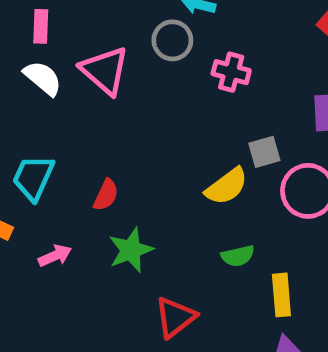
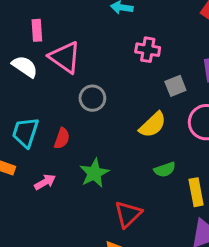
pink rectangle: (41, 26) -> (37, 30), moved
gray circle: (172, 40) -> (92, 98), moved
gray square: (264, 152) -> (175, 86), moved
red semicircle: (106, 195) -> (62, 138), moved

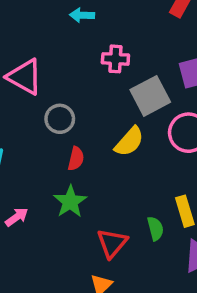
gray square: (175, 86) -> (150, 96), size x1.6
red semicircle: (62, 138) -> (76, 159), moved
green semicircle: (165, 170) -> (155, 228), moved, turned -80

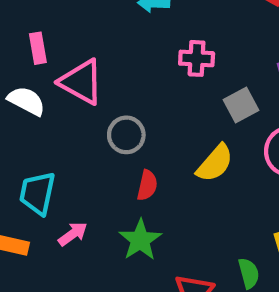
gray square: (150, 96) -> (241, 105), size x0.7
pink arrow: (17, 217) -> (73, 234), moved

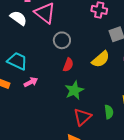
cyan trapezoid: (37, 193) -> (17, 61), turned 95
green star: (140, 240) -> (74, 90), moved

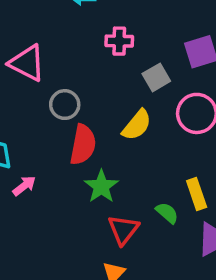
red semicircle: (68, 65) -> (83, 145), size x1.6
green semicircle: (109, 112) -> (167, 213), turned -32

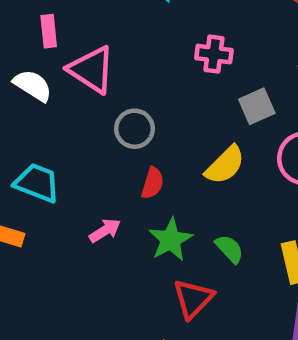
red semicircle: (83, 145) -> (153, 183), size x0.6
pink arrow: (24, 186) -> (105, 231), moved
green semicircle: (167, 213) -> (229, 249), moved

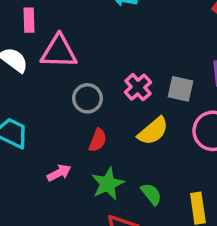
pink cross: (214, 54) -> (138, 87), moved, turned 36
pink triangle: (92, 70) -> (59, 52), turned -36
gray square: (257, 106) -> (180, 89), turned 32

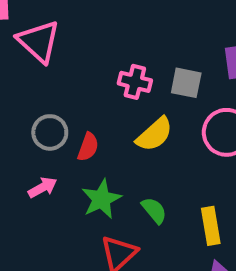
pink triangle: (59, 52) -> (39, 41), turned 42
pink cross: (138, 87) -> (135, 82), turned -32
gray circle: (87, 98) -> (50, 132), moved

